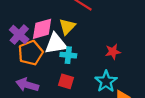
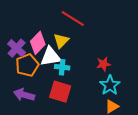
pink diamond: (42, 29) -> (38, 43), turned -30
red square: (66, 81) -> (60, 92), size x1.5
cyan star: (106, 81) -> (110, 85), moved

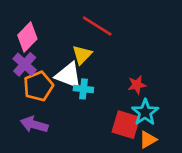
pink diamond: (38, 43) -> (27, 37), moved
white triangle: (50, 57) -> (68, 75), turned 30
red square: (60, 92) -> (126, 125), moved

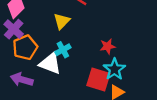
white triangle: (68, 75) -> (50, 63), moved
cyan cross: (83, 89) -> (63, 50), turned -35

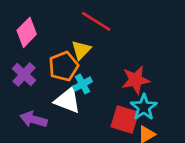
purple cross: (14, 29) -> (24, 75), moved
red star: (108, 46) -> (136, 80), size x1.5
orange pentagon: (25, 47) -> (63, 66), moved

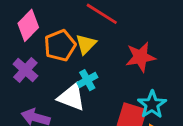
orange pentagon: (63, 66) -> (60, 46), moved
red star: (136, 80) -> (140, 57), moved

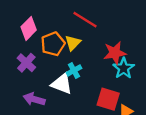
cyan star: (152, 104) -> (124, 68), moved

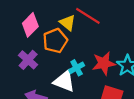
yellow triangle: (73, 43) -> (68, 23), moved, turned -35
red star: (115, 53) -> (104, 63), moved

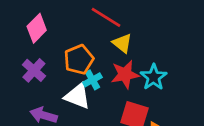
yellow triangle: (68, 23) -> (122, 43), moved
orange pentagon: (55, 41) -> (79, 59), moved

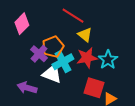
purple cross: (34, 70) -> (39, 54), moved
cyan cross: (92, 80) -> (63, 62), size x1.5

